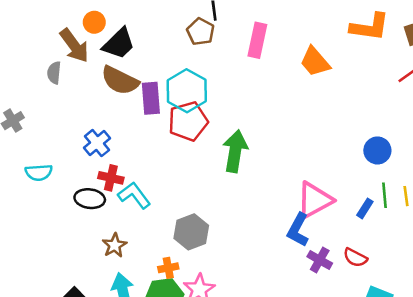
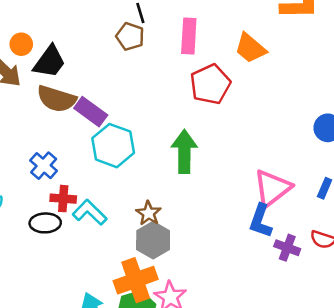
cyan hexagon: (187, 91) -> (113, 146), moved
purple rectangle: (151, 98) -> (91, 112), turned -40
red pentagon: (188, 121) -> (210, 84), moved
brown star: (115, 245) -> (149, 213), moved
orange cross: (168, 268) -> (136, 280), size x2.0

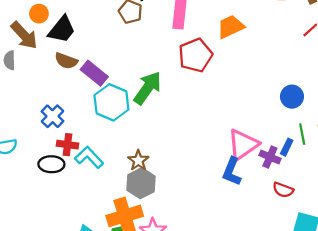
orange trapezoid: (250, 48) -> (231, 27), turned 112
brown semicircle: (57, 99) -> (66, 61), size x0.7
green arrow: (184, 151) -> (148, 88), moved, turned 32
purple cross: (287, 248) -> (270, 157), moved

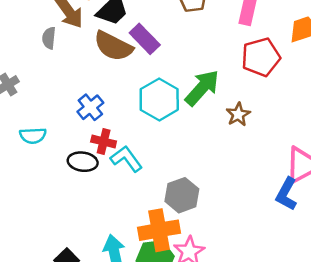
brown semicircle: (66, 61) -> (113, 46), size x1.5
purple rectangle: (94, 73) -> (145, 39), moved
brown star: (138, 160) -> (238, 114), moved

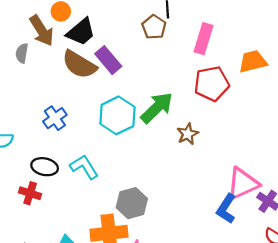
red cross: (104, 142) -> (30, 193), moved

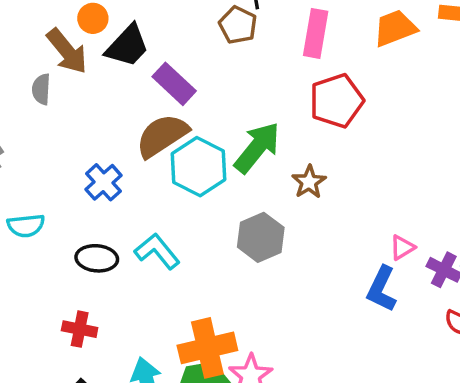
orange trapezoid: (253, 61) -> (395, 28), moved
brown semicircle: (79, 65) -> (162, 136), moved, turned 123
pink triangle: (243, 184) -> (402, 247), size x0.5
red cross: (30, 193) -> (80, 329), moved
gray hexagon: (132, 203) -> (261, 237), moved

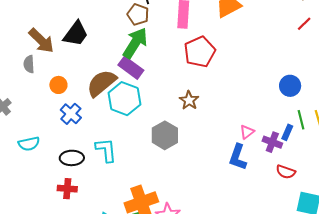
orange circle: (93, 18) -> (58, 85), moved
purple rectangle: (174, 84) -> (131, 68), moved
green arrow: (257, 148) -> (135, 43), moved
cyan L-shape: (157, 251) -> (106, 150), turned 40
red cross: (80, 329) -> (67, 189), moved

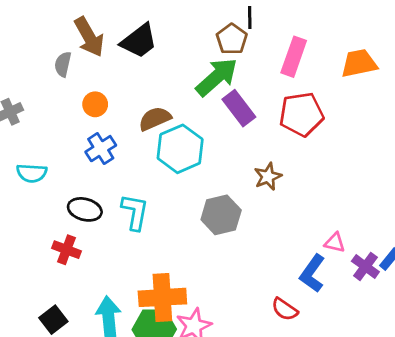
purple rectangle: (131, 68) -> (239, 108), moved
brown semicircle: (102, 83) -> (155, 119), size x0.7
pink triangle: (247, 132) -> (335, 243), turned 35
red semicircle: (286, 172) -> (285, 309), moved

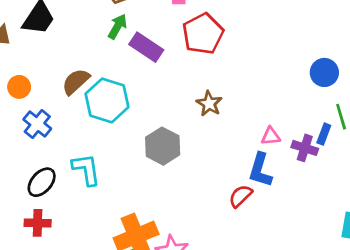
green arrow: (217, 77) -> (117, 26), size x0.6
brown star: (268, 177) -> (209, 104), moved
black ellipse: (85, 209) -> (42, 182), turned -44
red semicircle: (285, 309) -> (240, 196), moved, turned 120

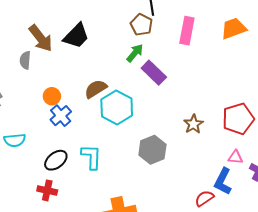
red pentagon: (203, 34) -> (238, 119), moved
orange circle: (19, 87) -> (52, 96), moved

